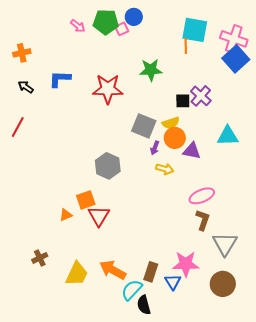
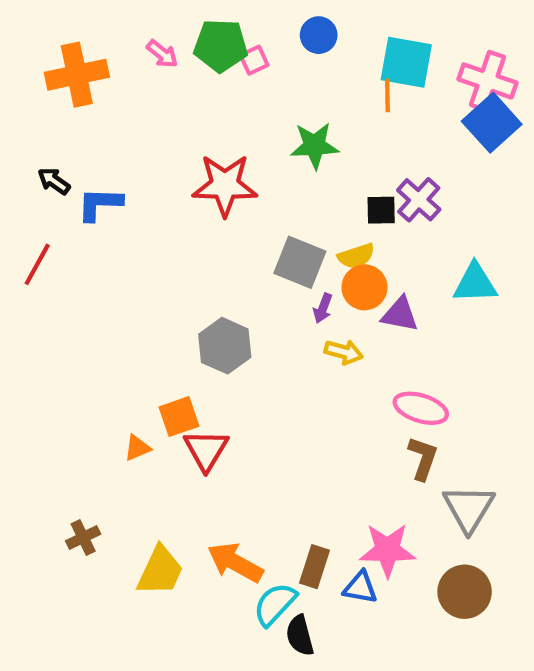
blue circle: (134, 17) -> (319, 35), moved
orange cross: (22, 53) -> (77, 75), moved, size x1.6
blue L-shape: (60, 79) -> (100, 204), moved
pink ellipse: (202, 196) -> (421, 408), turned 40
blue triangle: (173, 282) -> (360, 588), turned -48

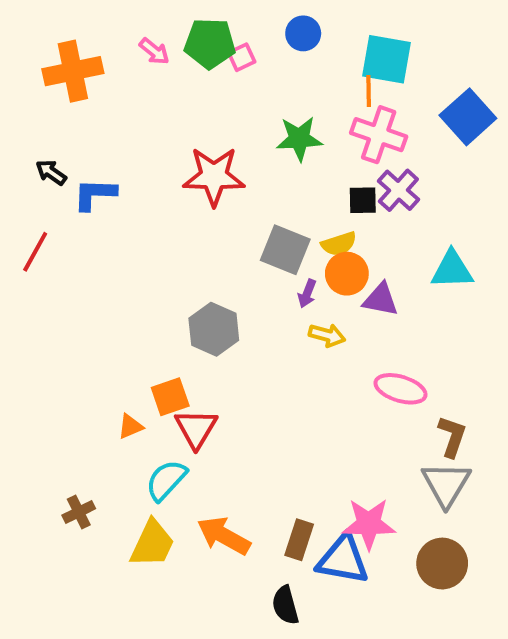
pink cross: (487, 81) -> (379, 135), moved
brown L-shape: (423, 458) -> (452, 436), moved
blue triangle: (360, 588) -> (343, 560), size x1.6
cyan semicircle: (275, 604) -> (166, 480), moved

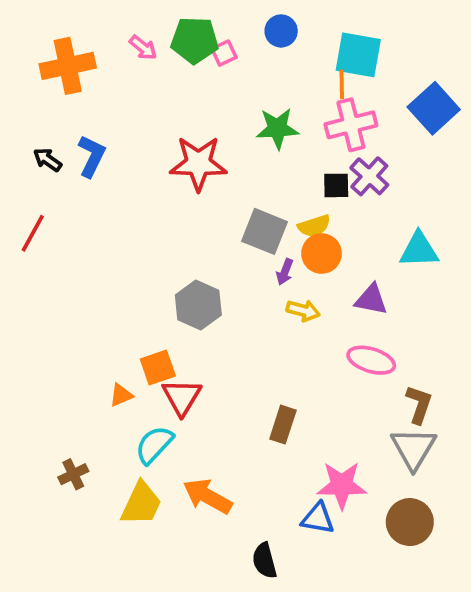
pink cross: (379, 135) -> (351, 125), turned -33
blue L-shape: (95, 194) -> (92, 156), moved, turned 114
purple triangle: (381, 299) -> (371, 299), moved
brown rectangle: (299, 540) -> (283, 425), moved
blue triangle: (343, 560) -> (318, 518), size x0.7

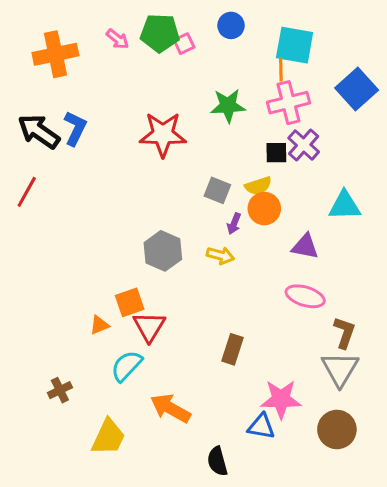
black arrow: (47, 160) -> (39, 131), size x1.8
gray square: (265, 231) -> (217, 190), size x0.7
yellow arrow: (303, 311) -> (220, 255), moved
yellow trapezoid: (141, 504) -> (108, 437), moved

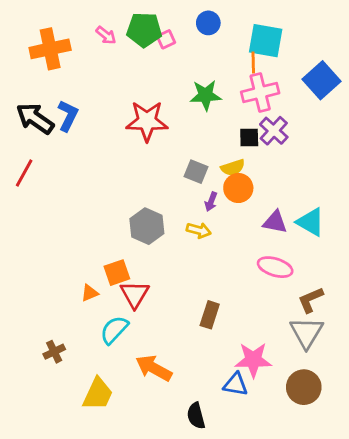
cyan triangle: (344, 206) -> (311, 222), moved, turned 32
brown L-shape: (344, 333) -> (311, 300), turned -132

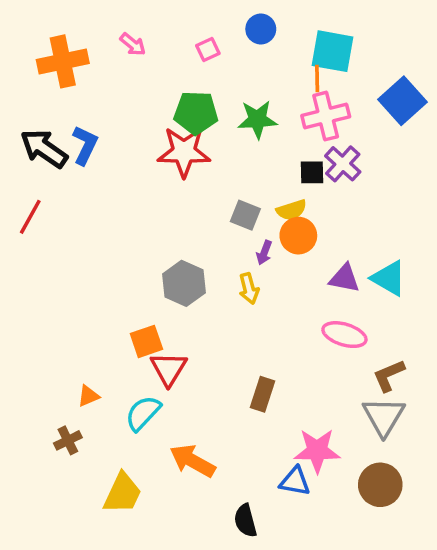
green pentagon: (144, 30) -> (196, 113), moved
yellow arrow: (199, 230) -> (249, 288), turned 60
orange triangle: (90, 293) -> (88, 396), moved

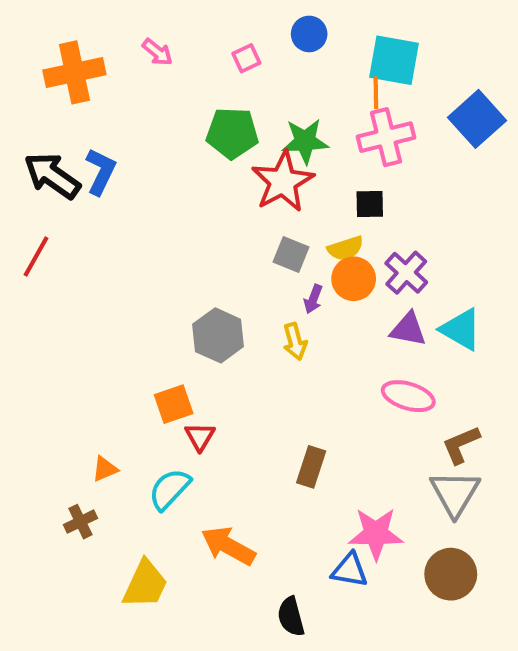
red star: (184, 152) -> (283, 182), moved, turned -30
purple cross: (343, 164) -> (406, 273), moved
red triangle: (169, 369) -> (200, 437), size x0.7

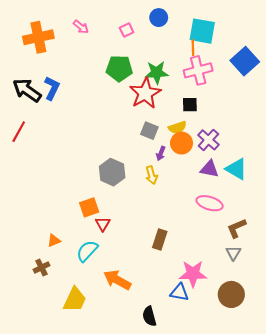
gray triangle: (455, 493) -> (233, 253), size x0.6

